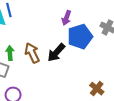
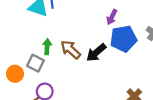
brown arrow: (32, 53) -> (71, 50), turned -30

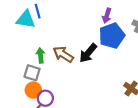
purple arrow: (112, 17) -> (107, 16), moved
orange circle: (15, 74) -> (33, 90), moved

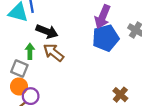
purple arrow: (107, 16) -> (102, 17), size x1.5
black arrow: (88, 53) -> (47, 31), moved, turned -114

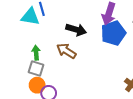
black arrow: (47, 31) -> (76, 30), moved
green arrow: (30, 51) -> (36, 53), moved

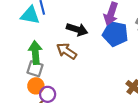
blue pentagon: (113, 33) -> (115, 34), turned 30
green arrow: (36, 53) -> (35, 52), size x1.5

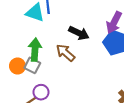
orange circle: (36, 86) -> (18, 66), moved

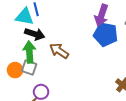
black arrow: (79, 33) -> (35, 34), moved

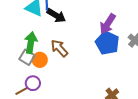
black arrow: (35, 34) -> (56, 16), moved
orange circle: (15, 70) -> (40, 60), moved

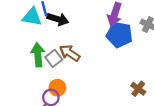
gray square: (27, 57) -> (54, 58), moved, turned 35
orange circle: (40, 60) -> (57, 88), moved

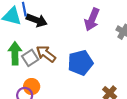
blue pentagon: (119, 35) -> (80, 63), moved, turned -30

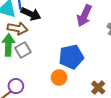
brown arrow: (46, 54) -> (18, 28), moved, turned 150
orange circle: (32, 87) -> (59, 77), moved

